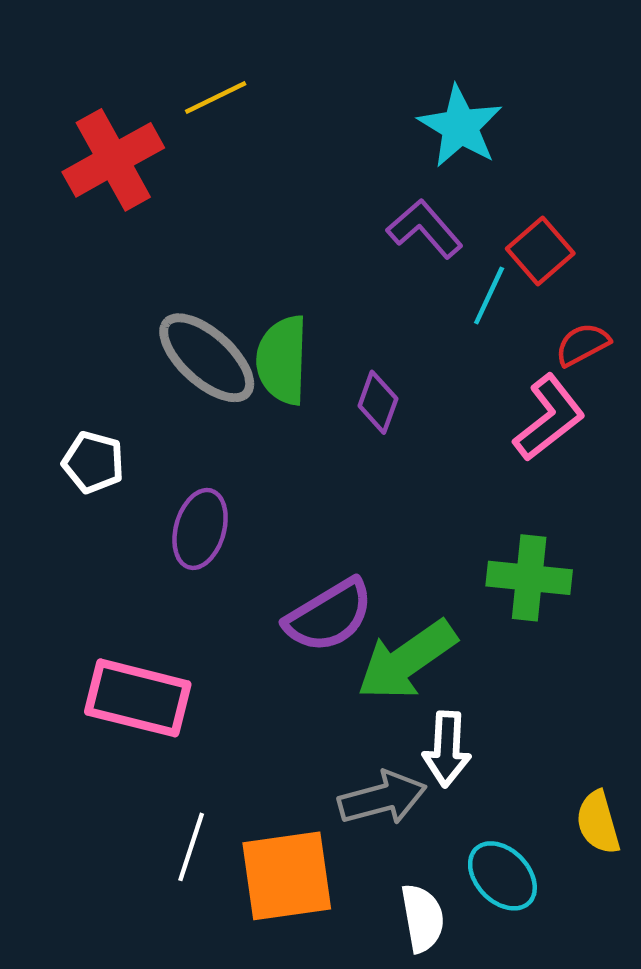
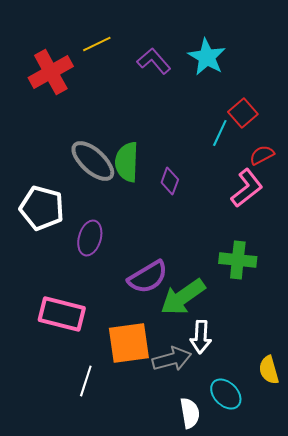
purple L-shape: (425, 229) -> (154, 61), moved
white pentagon: (93, 462) -> (42, 208), size x1.6
orange square: (287, 876) -> (129, 343), moved

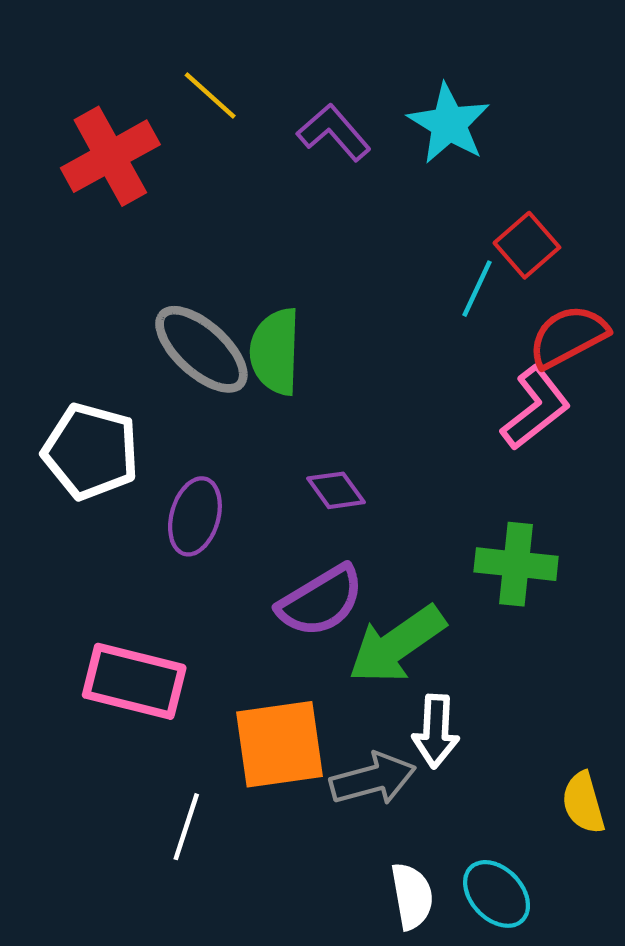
yellow line: (97, 44) -> (210, 95), turned 68
red semicircle: (262, 155) -> (568, 336), size x1.5
purple diamond: (170, 181) -> (336, 490), moved, turned -56
cyan ellipse: (226, 394) -> (497, 894), moved

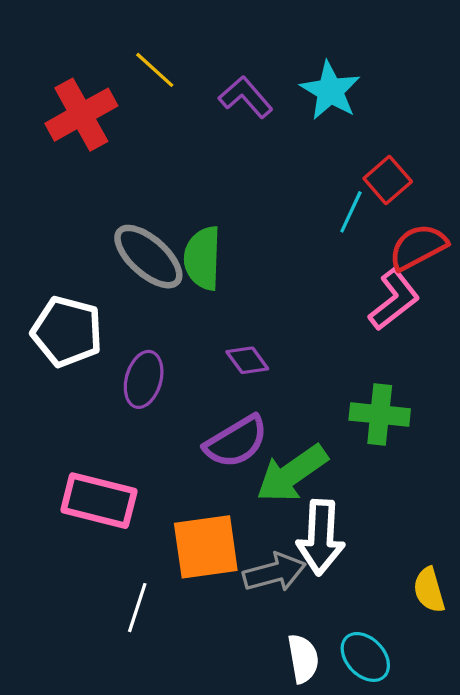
white arrow: (436, 731) -> (321, 537), size x1.4

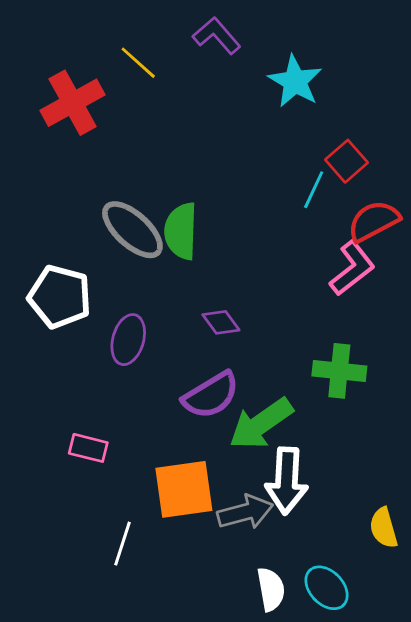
purple L-shape: (246, 97) -> (217, 36), moved
pink rectangle: (99, 501) -> (88, 448), size x0.6

